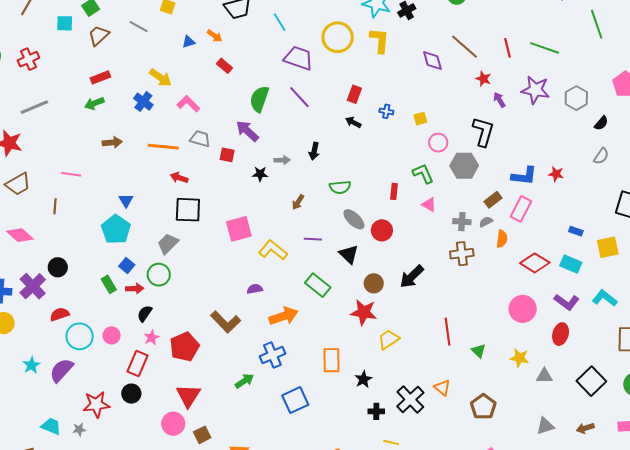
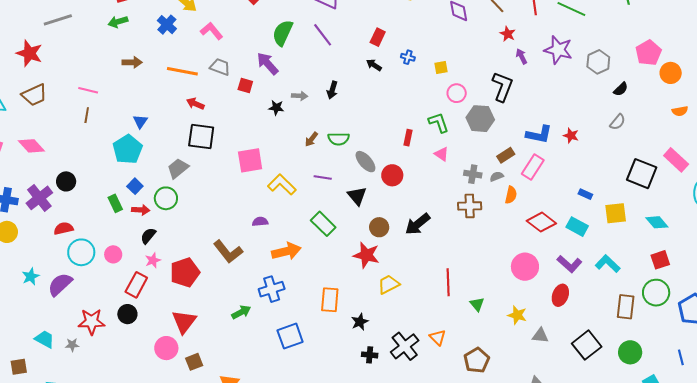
green semicircle: (340, 187) -> (339, 139), moved
brown line: (55, 206) -> (87, 115), moved

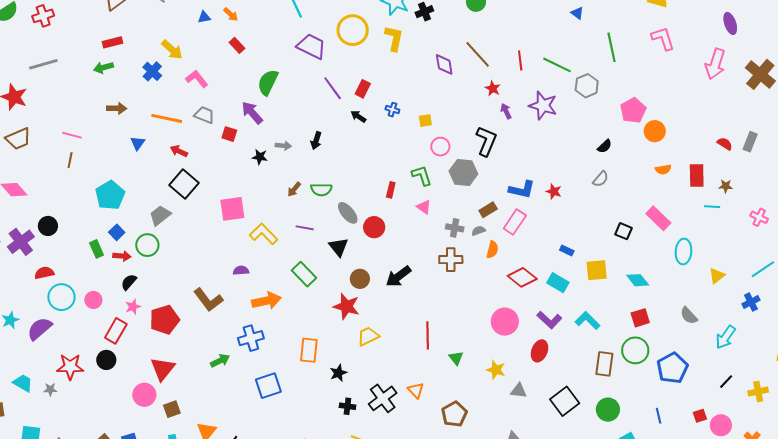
purple line: (323, 35) -> (333, 88), moved
gray hexagon: (598, 62) -> (587, 86), moved
blue triangle: (140, 121) -> (138, 143), moved
black square: (201, 136) -> (184, 184), turned 32
black square: (642, 174) -> (623, 231), size x0.6

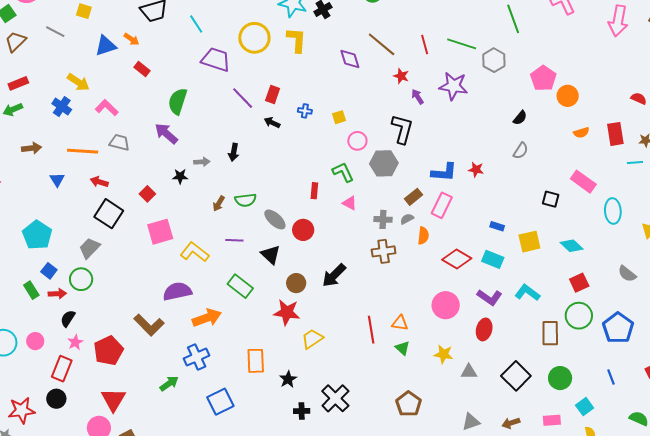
blue triangle: (204, 17) -> (106, 46), size x1.6
red square: (229, 134) -> (147, 194), moved, turned 35
purple semicircle: (241, 270) -> (177, 291), size x1.8
orange triangle: (416, 390) -> (400, 323), moved, turned -30

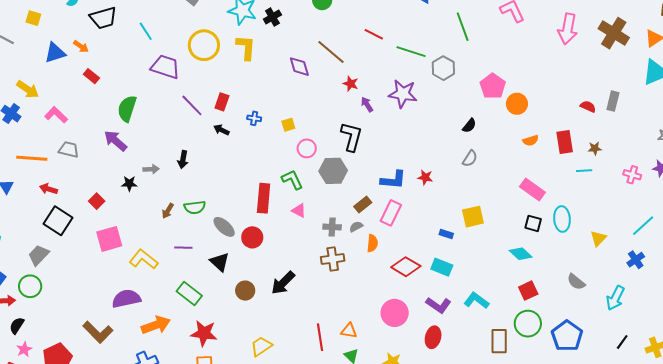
red line: (425, 45) -> (374, 34), moved, turned -48
red rectangle: (314, 191) -> (264, 198), size x1.8
black square: (551, 199) -> (533, 223), moved
yellow square: (529, 242) -> (473, 217), moved
red star: (287, 312) -> (204, 333), moved

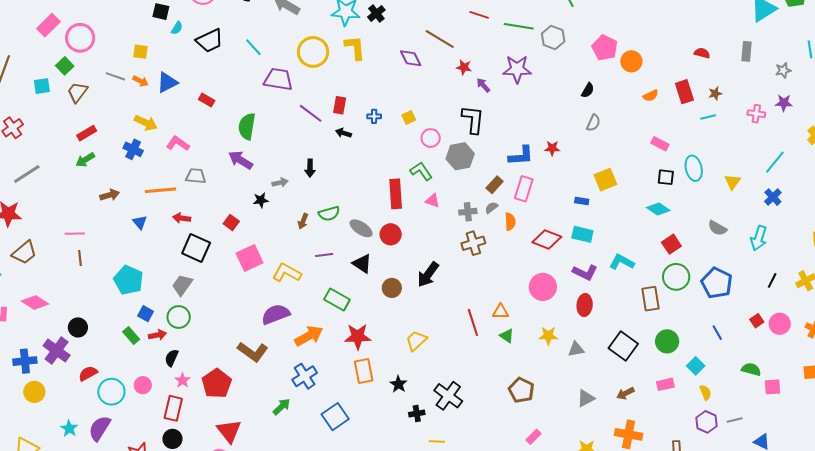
orange arrow: (81, 46) -> (140, 81), moved
gray rectangle: (613, 101) -> (746, 51), moved
pink rectangle: (532, 189) -> (660, 144), size x0.7

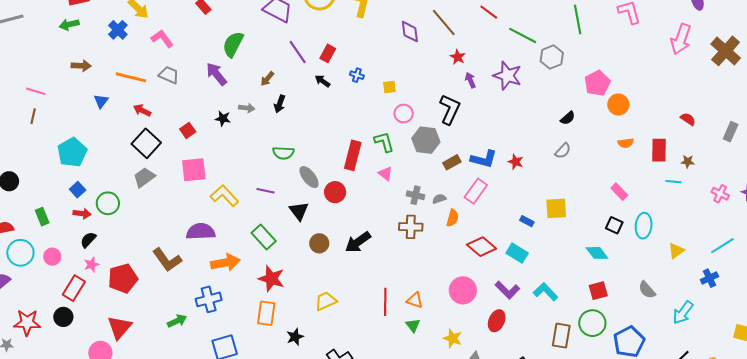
brown rectangle: (495, 185) -> (452, 162), moved
brown arrow: (303, 221) -> (267, 79), moved
gray trapezoid: (182, 285) -> (144, 177), moved
green rectangle: (131, 335) -> (42, 217), moved

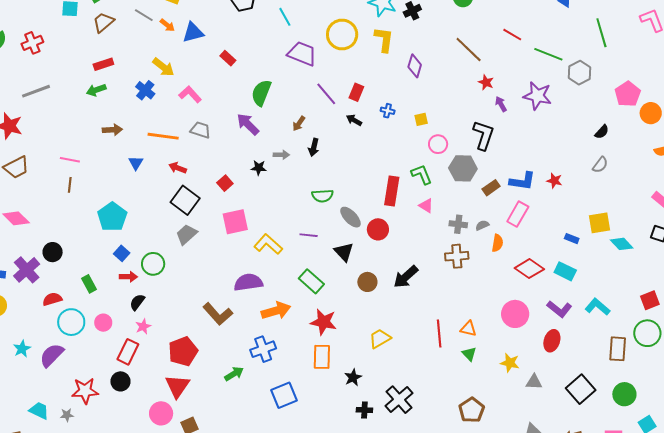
purple diamond: (410, 32) -> (415, 66), moved, turned 30
cyan diamond: (597, 253) -> (622, 244), moved
red pentagon: (123, 278) -> (183, 351), moved

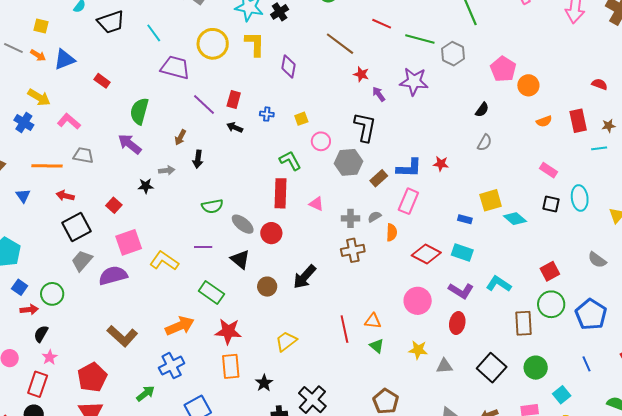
green L-shape: (422, 174) -> (290, 161), moved
black square: (185, 200) -> (76, 227), turned 32
purple semicircle: (248, 282) -> (113, 276), moved

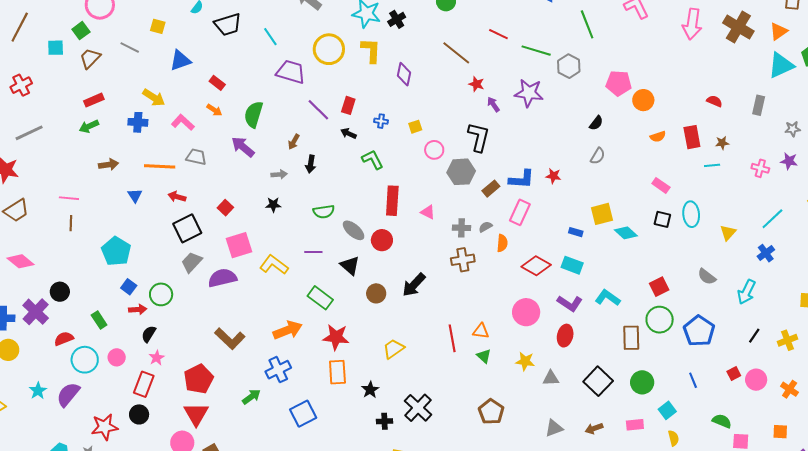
orange arrow: (38, 55) -> (214, 110), moved
pink pentagon: (503, 69) -> (619, 83), turned -30
blue cross: (24, 122) -> (138, 122), turned -30
green L-shape: (290, 161) -> (373, 159), moved
black star: (146, 186) -> (273, 205), moved

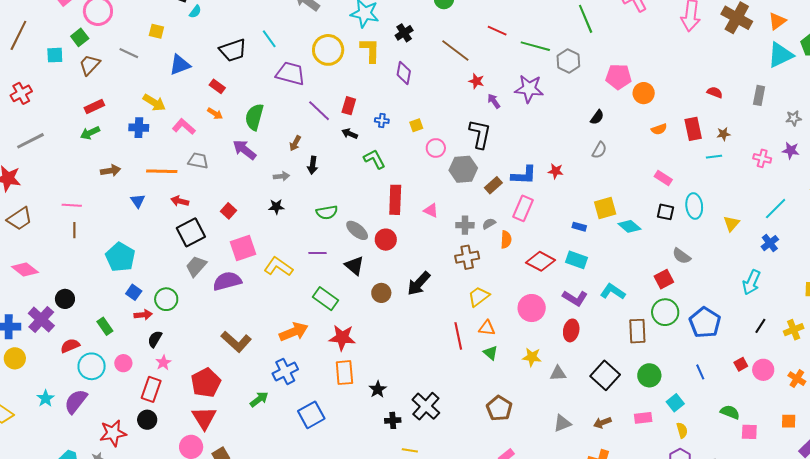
black cross: (397, 19) -> (404, 33), moved
black trapezoid: (228, 24) -> (233, 50), moved
gray semicircle: (707, 277) -> (681, 256), moved
yellow trapezoid: (394, 349) -> (479, 296), moved

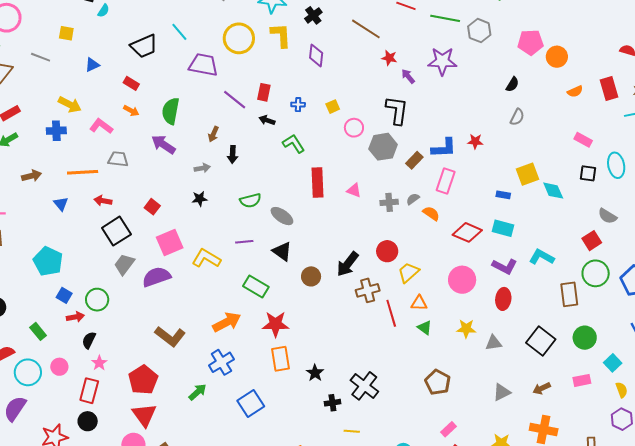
blue triangle: (180, 65) -> (92, 65), size x0.7
cyan diamond: (629, 226) -> (553, 191), turned 30
red circle: (386, 240) -> (387, 251), moved
orange semicircle: (506, 240) -> (431, 213), turned -54
brown cross: (467, 257) -> (368, 290), moved

